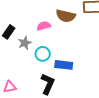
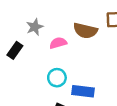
gray star: (25, 43) -> (35, 27), moved

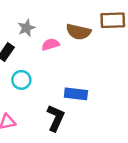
cyan circle: (57, 78) -> (21, 80), moved

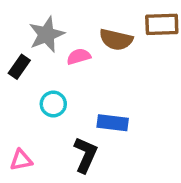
gray star: (26, 28) -> (46, 34), size x1.5
cyan circle: (21, 80) -> (53, 104), moved

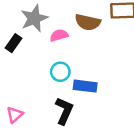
cyan circle: (53, 104) -> (60, 72), moved
pink triangle: (21, 160) -> (15, 115), turned -30

